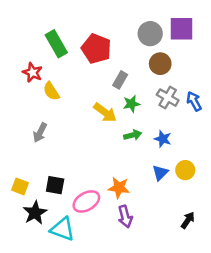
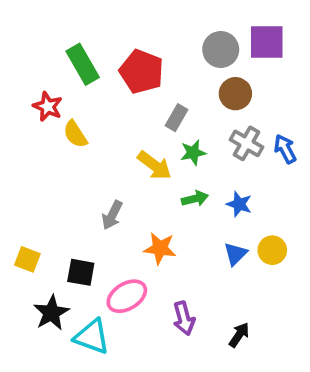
gray arrow: (40, 133) -> (112, 215), moved
yellow square: (20, 186) -> (27, 259), moved
orange star: (119, 188) -> (160, 248), moved
black arrow: (188, 220) -> (239, 335), moved

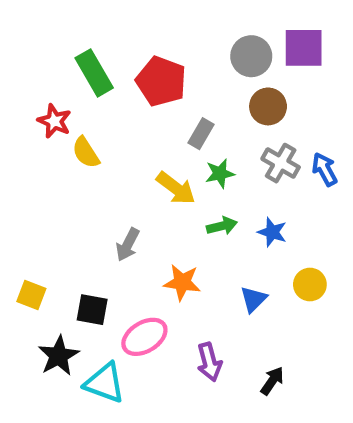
blue triangle: (235, 254) -> (253, 299), moved

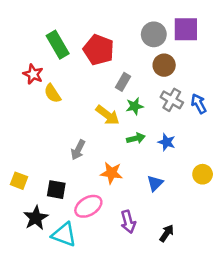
yellow circle: (310, 284) -> (203, 174), moved

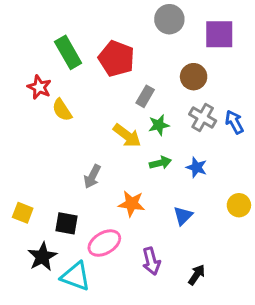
gray circle: (154, 34) -> (169, 19), moved

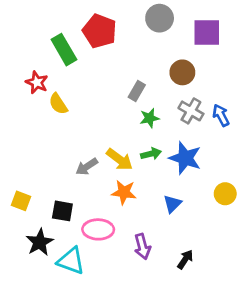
red pentagon: (116, 59) -> (100, 31), moved
yellow arrow: (127, 136) -> (120, 159), moved
blue star: (197, 167) -> (185, 158), size x1.6
gray arrow: (92, 176) -> (87, 167), turned 30
pink ellipse: (104, 243) -> (98, 229), turned 32

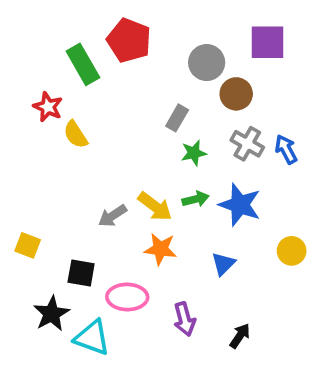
gray circle: (160, 18) -> (207, 63), moved
yellow square: (21, 201) -> (28, 245), moved

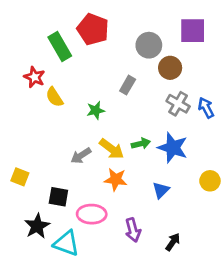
green star: (194, 153) -> (96, 110), moved

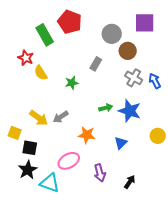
yellow arrow: (112, 149) -> (39, 118), moved
black square: (58, 197) -> (30, 148), moved
pink ellipse: (92, 214) -> (69, 161), turned -30

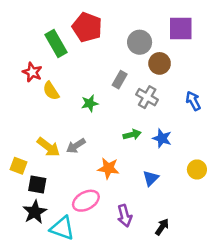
gray cross: (134, 78) -> (147, 97), moved
blue star: (130, 111) -> (162, 138), size x0.7

